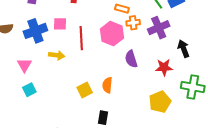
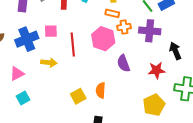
purple cross: (159, 28) -> (150, 31), turned 30
pink triangle: (24, 65) -> (17, 74), turned 35

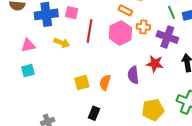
orange rectangle: (112, 13) -> (125, 10), moved
purple semicircle: (123, 63) -> (133, 75), moved
red star: (157, 70) -> (155, 64), moved

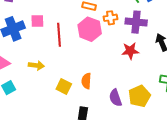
yellow arrow: (62, 43) -> (36, 65), moved
purple semicircle: (133, 75) -> (115, 98), moved
yellow square: (82, 83) -> (64, 86), turned -35

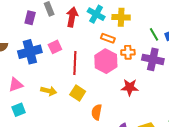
pink square: (37, 21) -> (55, 47), turned -32
red star: (130, 51) -> (130, 87), moved
yellow square: (64, 86) -> (78, 93), moved

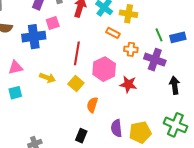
pink square: (55, 47) -> (53, 23), moved
pink hexagon: (106, 61) -> (104, 69), moved

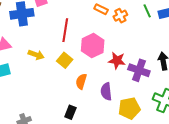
orange cross: (131, 49) -> (120, 16), moved, turned -32
purple cross: (155, 60) -> (139, 70), moved
purple semicircle: (116, 128) -> (106, 91), moved

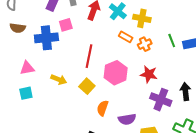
red star: (117, 61) -> (149, 74), moved
purple semicircle: (106, 91) -> (127, 119), turned -96

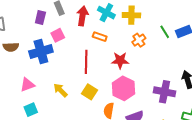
orange rectangle: (126, 37) -> (100, 37), moved
pink hexagon: (116, 73) -> (123, 88), moved
red star: (149, 74) -> (120, 60), moved
yellow arrow: (59, 79) -> (60, 90), turned -147

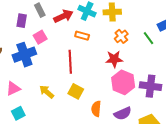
red arrow: (82, 16) -> (63, 16), turned 60
green line: (165, 32) -> (149, 38), moved
red star: (120, 60) -> (114, 59), moved
pink hexagon: (123, 88) -> (123, 82), moved

